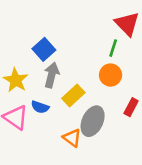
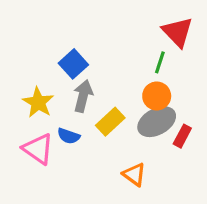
gray ellipse: (93, 121) -> (157, 122), moved, turned 36
orange triangle: (72, 138) -> (134, 174), moved

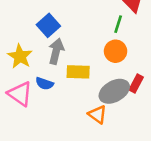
yellow rectangle: (110, 122) -> (78, 72), turned 45
gray ellipse: (157, 122) -> (114, 91), moved

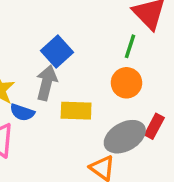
blue square: (48, 25) -> (57, 52), moved
blue semicircle: (44, 84) -> (22, 112), moved

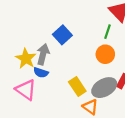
gray arrow: (47, 83) -> (43, 54), moved
yellow rectangle: (76, 111) -> (77, 86), moved, turned 54

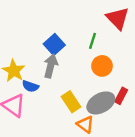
green line: (107, 32) -> (92, 41), moved
gray arrow: (43, 54) -> (51, 66), moved

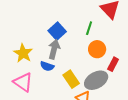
blue semicircle: (30, 86) -> (47, 66), moved
red rectangle: (121, 96) -> (113, 64), moved

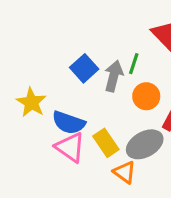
gray arrow: (54, 49) -> (114, 76), moved
blue semicircle: (47, 66) -> (69, 123), size x1.5
pink triangle: (23, 82) -> (70, 147), moved

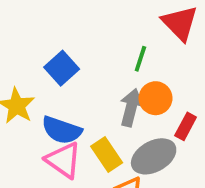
blue square: (84, 68) -> (62, 68), moved
gray arrow: (114, 76) -> (131, 108), moved

